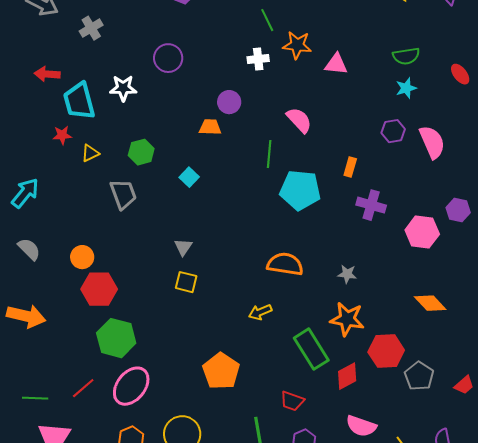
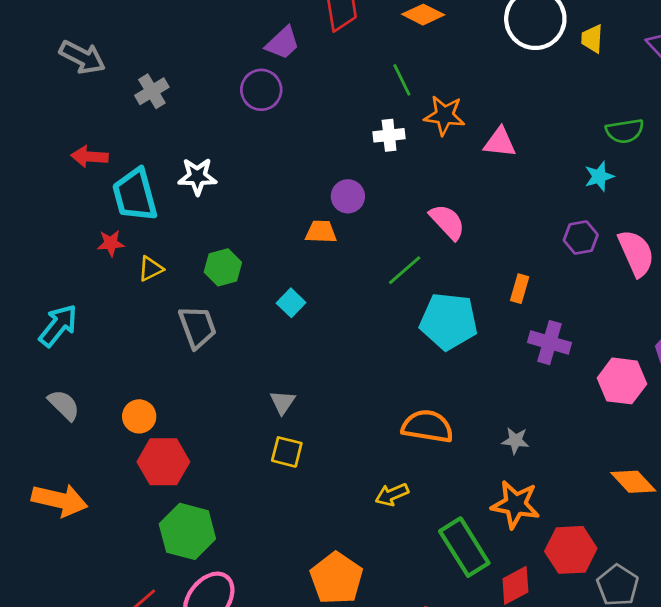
green semicircle: (406, 56) -> (625, 131), moved
purple circle: (168, 58) -> (261, 90), moved
green line: (269, 154) -> (405, 270), turned 44

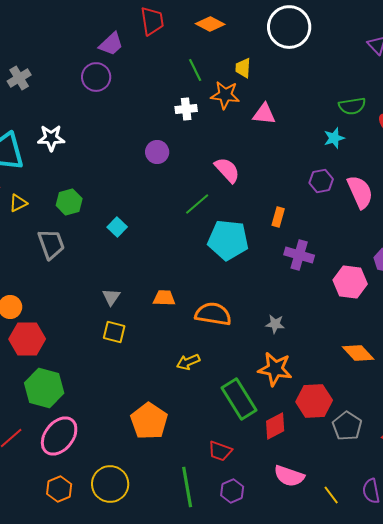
yellow trapezoid: (592, 39) -> (243, 68), moved
orange trapezoid: (321, 232) -> (164, 298), moved

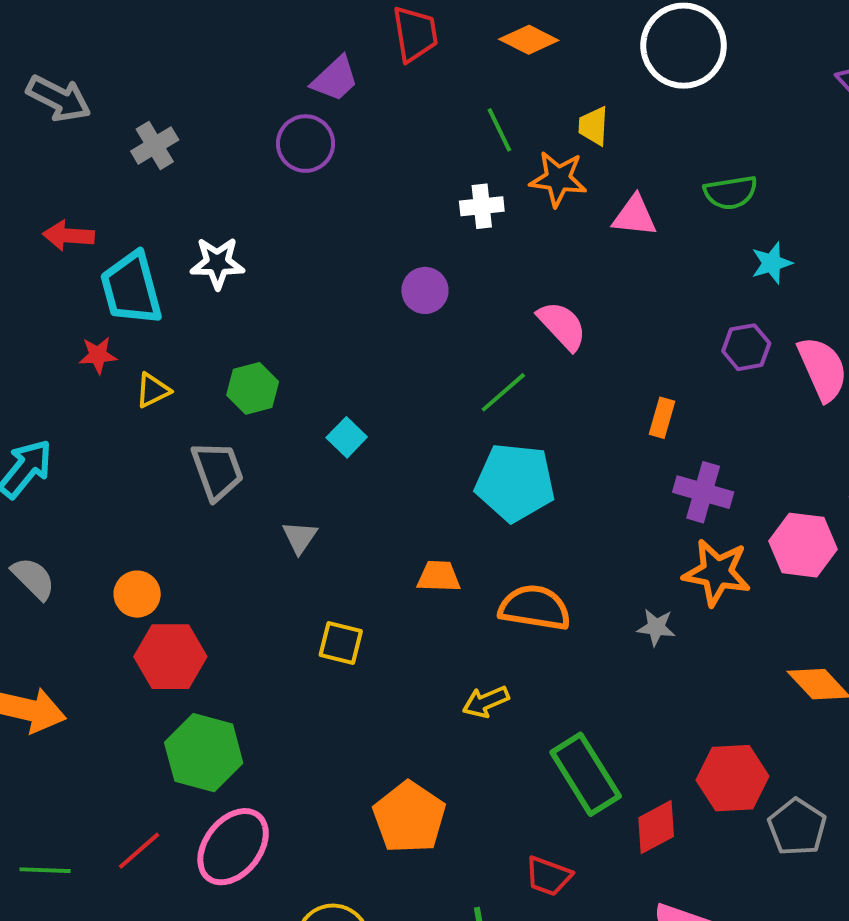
green semicircle: (352, 106) -> (731, 193), moved
cyan pentagon: (228, 240) -> (515, 482), moved
gray triangle: (111, 297) -> (300, 537), moved
orange star: (275, 369) -> (717, 572), moved

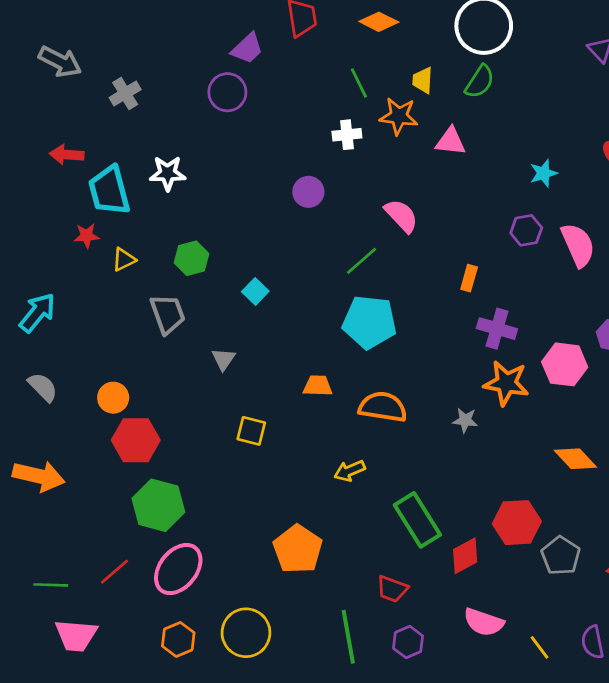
green semicircle: (731, 193) -> (480, 82), moved, turned -48

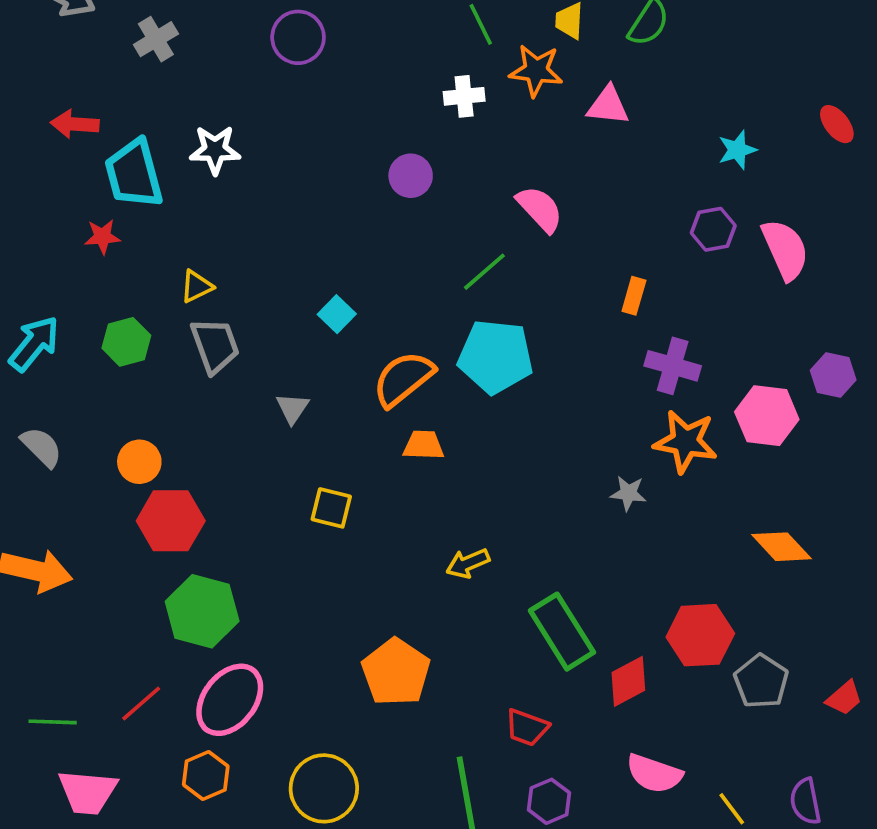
green hexagon: (192, 258) -> (126, 342), moved
yellow triangle: (124, 260) -> (197, 286), moved
orange semicircle: (383, 407) -> (403, 379), moved, turned -48
orange hexagon: (178, 639) -> (206, 775), moved

